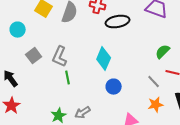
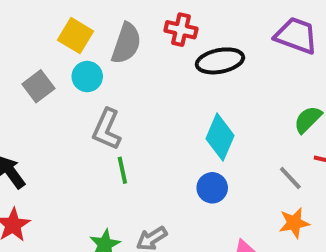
cyan circle: (18, 30) -> (87, 77), moved
gray square: (34, 56) -> (38, 86), moved
cyan diamond: (104, 59) -> (220, 137), moved

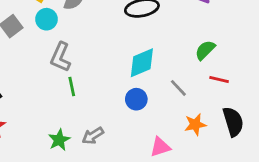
cyan diamond: (220, 137) -> (142, 63), turned 44
gray line: (290, 178) -> (178, 88), moved

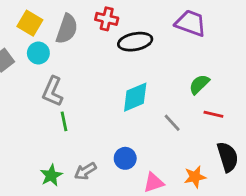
blue circle: (136, 99) -> (125, 158), moved
orange star: (195, 124) -> (195, 177), moved

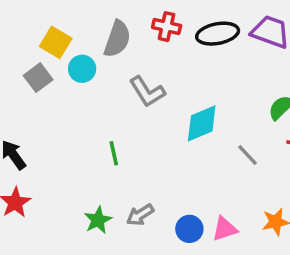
yellow square: (30, 23) -> (56, 42), moved
black ellipse: (135, 42) -> (218, 34), moved
gray L-shape: (53, 91) -> (147, 92), moved, turned -56
blue circle: (125, 158) -> (189, 229), moved

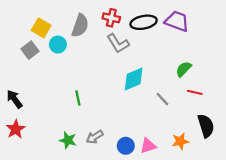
gray L-shape: (147, 92) -> (118, 43), moved
green star: (98, 220) -> (68, 140), turned -30

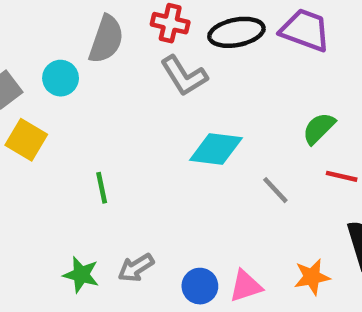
yellow square: (41, 28) -> (26, 140), moved
cyan diamond: (134, 79) -> (216, 149), turned 30

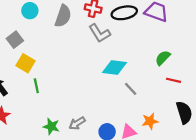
cyan circle: (61, 78) -> (30, 11), moved
green line: (102, 188) -> (36, 86), moved
gray line: (275, 190) -> (131, 89), moved
orange star: (312, 277) -> (150, 121), moved

